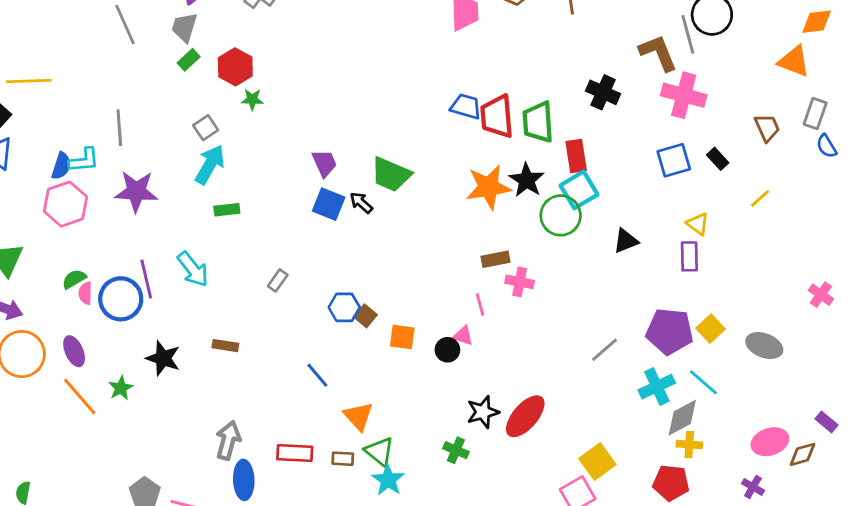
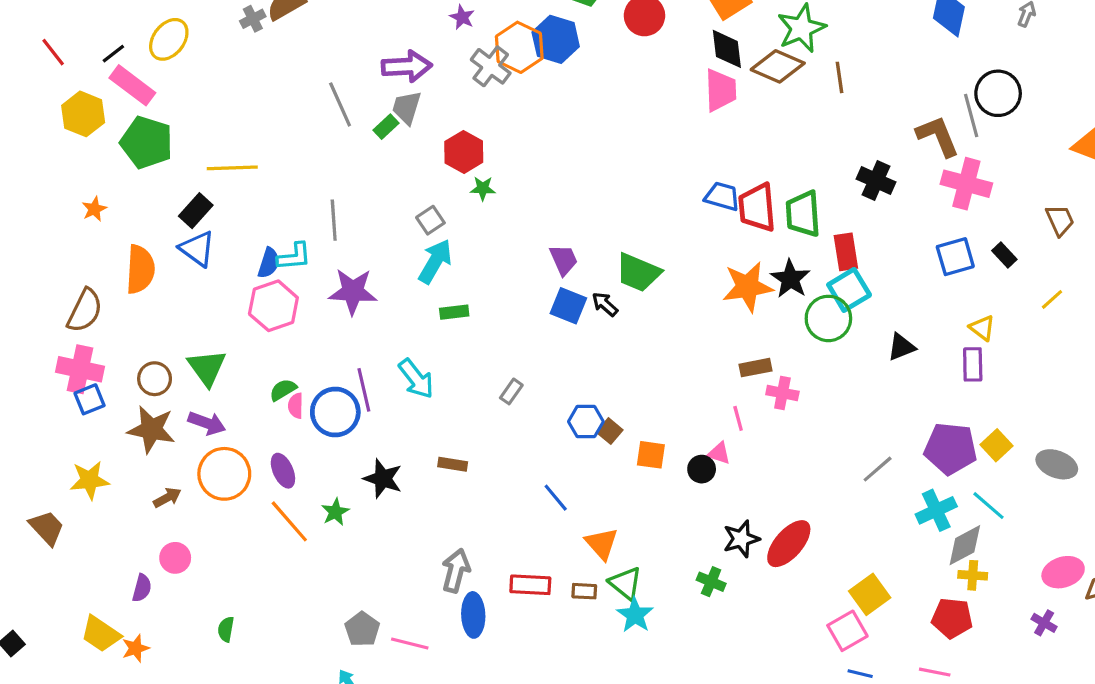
green rectangle: (189, 60) -> (386, 127), moved

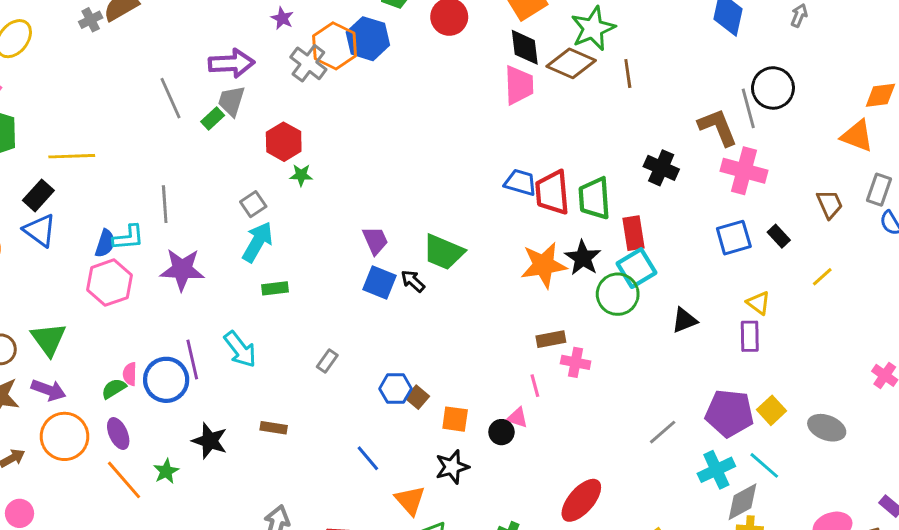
green semicircle: (283, 390) -> (114, 389), moved
black star: (741, 539) -> (452, 467), moved

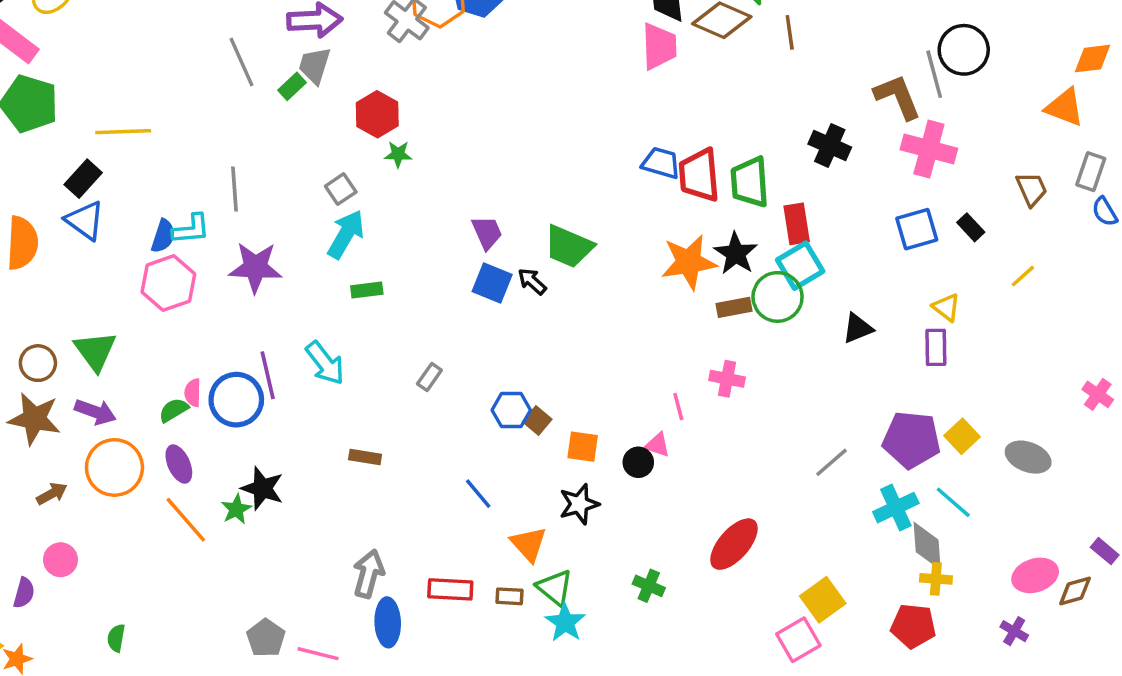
brown rectangle: (551, 339) -> (734, 307), moved
black star: (210, 441) -> (262, 488), moved
gray diamond: (742, 502) -> (927, 546), turned -66

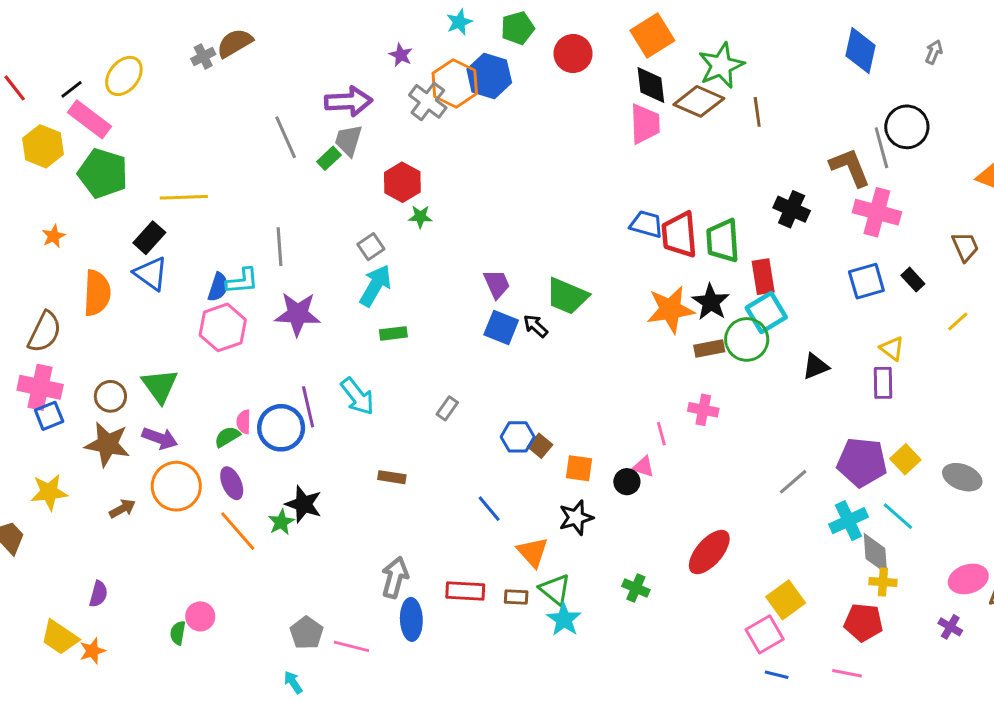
pink circle: (61, 560) -> (200, 616), moved

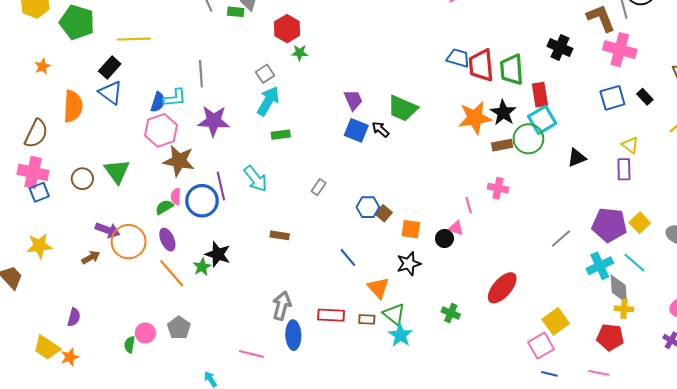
green rectangle: (329, 158) -> (236, 12), turned 49
purple arrow: (160, 438) -> (108, 230), moved
brown star: (107, 444) -> (179, 161), moved
gray pentagon: (307, 633) -> (179, 328), moved

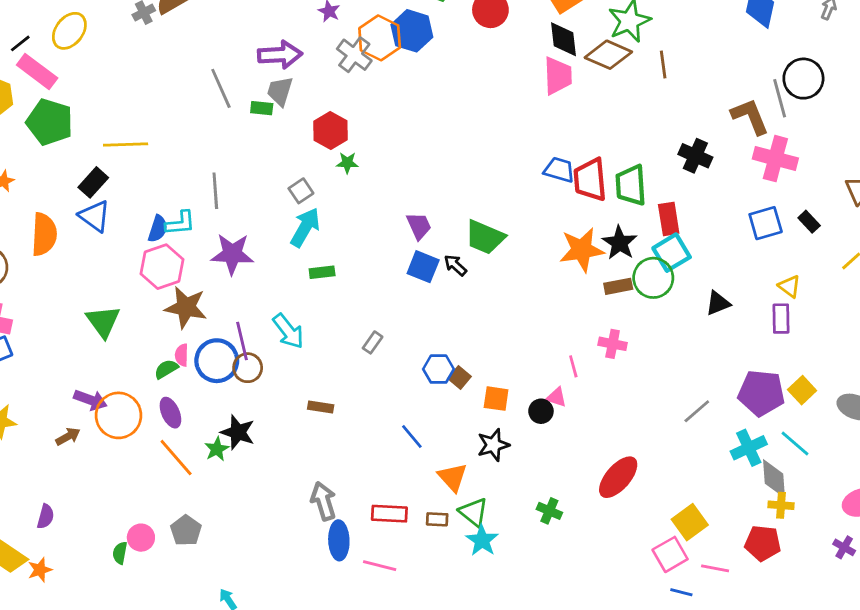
brown circle: (82, 179) -> (248, 368), moved
gray arrow: (282, 306) -> (323, 501), turned -32
pink line: (251, 354) -> (380, 566), moved
pink line: (599, 373) -> (715, 568), moved

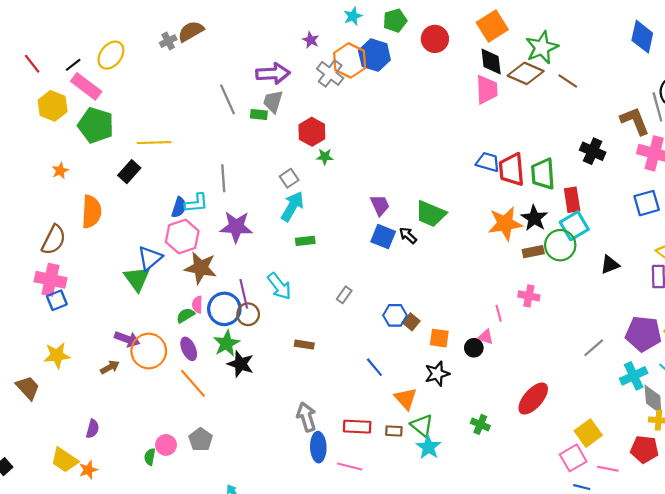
brown line: (663, 65) -> (568, 81), turned -48
blue triangle: (95, 216) -> (150, 258), moved, turned 44
green star: (217, 449) -> (226, 343), moved, size x1.4

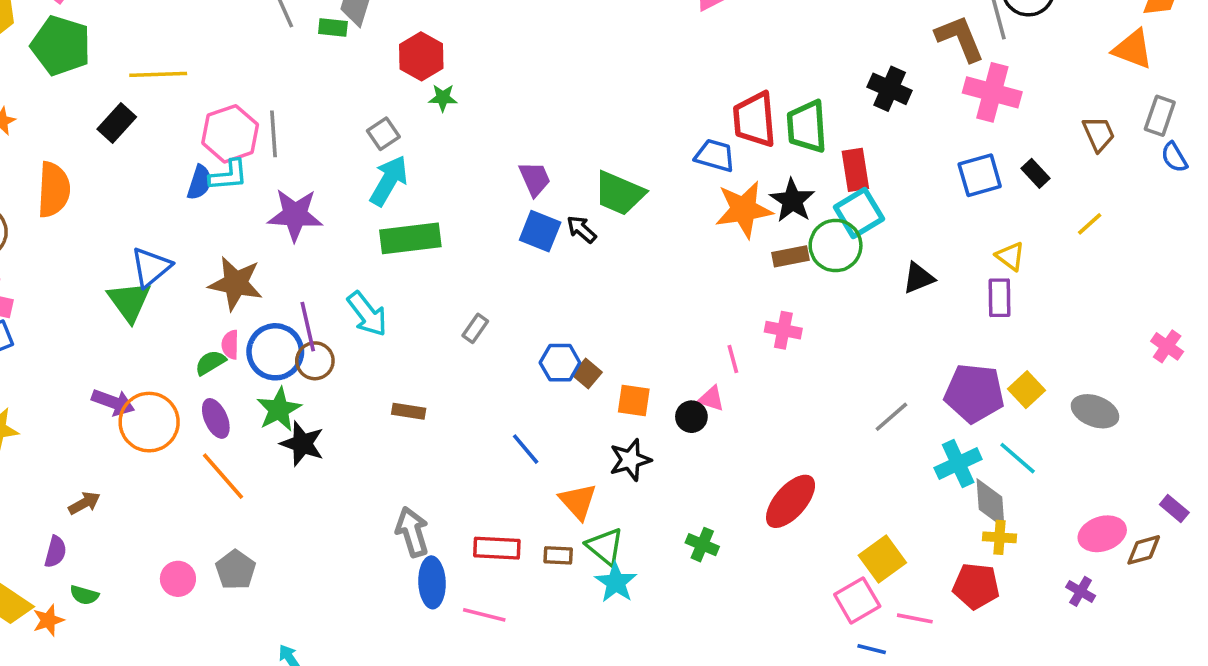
blue trapezoid: (488, 162) -> (715, 155), moved
pink hexagon: (182, 237) -> (230, 134), moved
green rectangle: (305, 241) -> (410, 238), size x1.8
brown arrow: (110, 367) -> (84, 503), moved
green semicircle: (150, 457) -> (84, 595), moved, turned -84

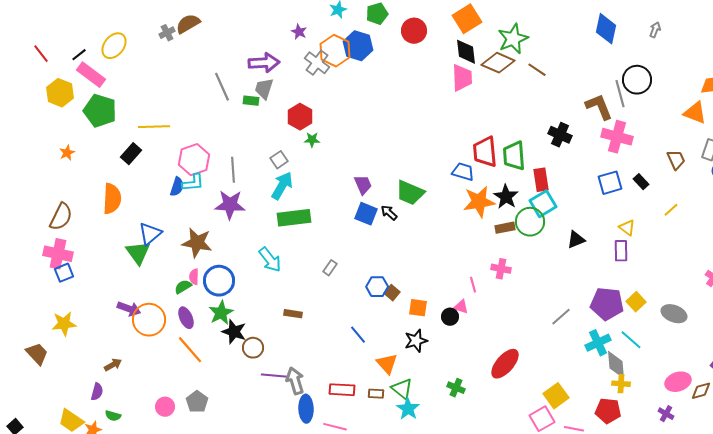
gray line: (273, 134) -> (233, 170), moved
orange semicircle: (54, 190) -> (112, 199), moved
purple line: (308, 327) -> (275, 376), moved, turned -72
brown circle: (315, 361) -> (253, 348), moved

